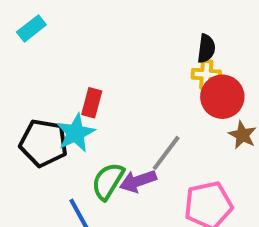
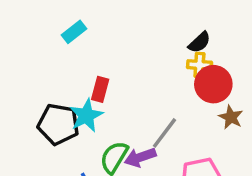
cyan rectangle: (31, 28) -> (74, 32), moved
black semicircle: (206, 48) -> (199, 42), turned 40

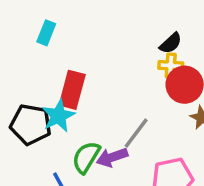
cyan rectangle: (74, 32) -> (46, 33), turned -30
red rectangle: (100, 89) -> (72, 90), size x1.5

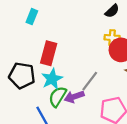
black semicircle: (171, 43) -> (112, 11), moved
cyan star: (58, 116) -> (52, 79), moved

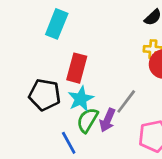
cyan rectangle: (32, 17) -> (57, 24), size x1.5
purple arrow: (74, 97) -> (107, 120), turned -48

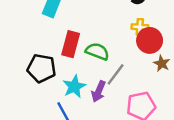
cyan star: (81, 99) -> (74, 87), moved
green semicircle: (87, 120) -> (97, 51), moved, turned 80

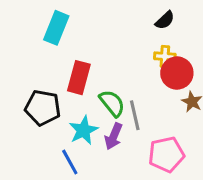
green semicircle: (97, 51) -> (112, 103), moved, turned 30
gray line: (116, 74) -> (135, 115), turned -50

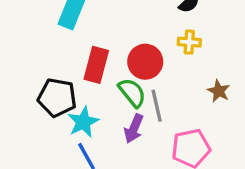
red circle: (177, 73) -> (145, 62), moved
cyan star: (83, 130) -> (83, 122), moved

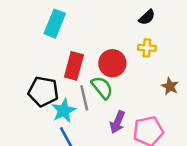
gray line: (157, 106) -> (84, 98), moved
purple arrow: (134, 129) -> (117, 122), moved

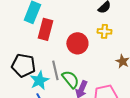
red rectangle: (74, 66) -> (45, 29), moved
green semicircle: (102, 88) -> (70, 79), moved

